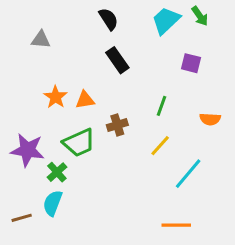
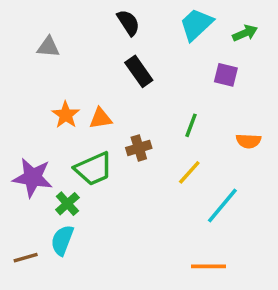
green arrow: (200, 16) -> (245, 33), moved, turned -78

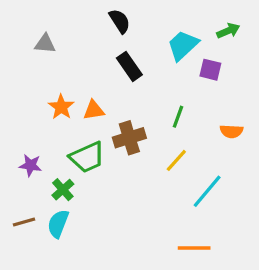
cyan trapezoid: (196, 24) -> (183, 45), moved
brown cross: (139, 148) -> (129, 138), size x1.4
purple star: (33, 178) -> (30, 165), size x0.6
brown line: (26, 258) -> (24, 222), moved

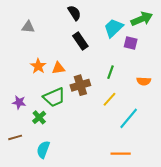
green arrow: (228, 31) -> (142, 19), size x1.5
cyan semicircle: (58, 224) -> (43, 150), moved

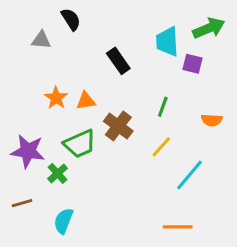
black semicircle: (74, 13) -> (71, 19), moved
cyan trapezoid: (114, 28) -> (167, 42), turned -50
brown cross: (80, 85) -> (118, 126), turned -36
purple star: (19, 102) -> (28, 151), size x1.6

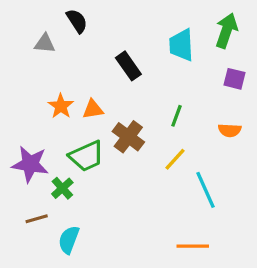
green arrow: (209, 28) -> (226, 31), turned -48
purple square: (192, 64) -> (234, 79), moved
cyan line: (190, 175) -> (206, 190), turned -64
brown line: (22, 203) -> (37, 219), moved

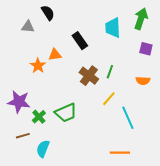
orange triangle: (93, 109) -> (55, 55), moved
brown cross: (128, 137) -> (89, 76), moved
green trapezoid: (86, 156) -> (66, 113), moved

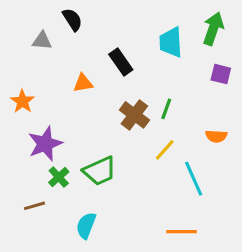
orange star: (38, 66) -> (22, 101), moved
orange semicircle: (143, 81) -> (216, 136), moved
purple star: (19, 102) -> (45, 144), moved, turned -30
cyan semicircle: (43, 149) -> (86, 226), moved

